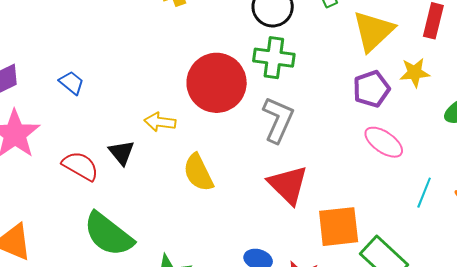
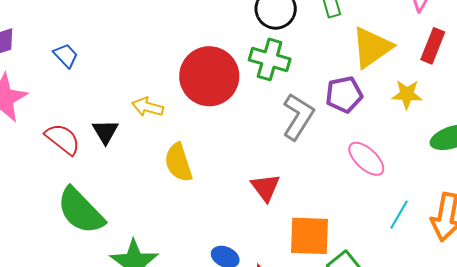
purple pentagon: (371, 89) -> (344, 95), moved
gray L-shape: (278, 120) -> (298, 117), moved
red triangle: (288, 185) -> (266, 187), size x0.7

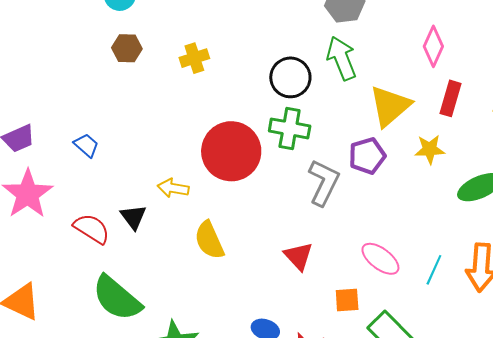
pink ellipse: (366, 159) -> (380, 259), moved
orange square: (310, 236) -> (347, 300), size x0.6

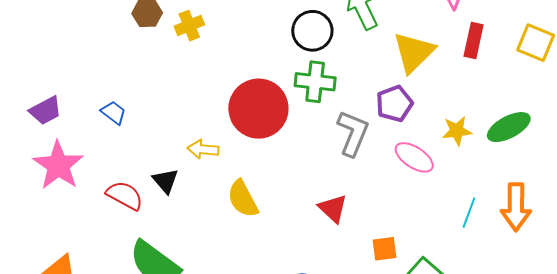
yellow cross: (194, 58) -> (189, 26), moved
yellow star: (430, 149) -> (457, 131), moved
pink ellipse: (380, 259) -> (414, 157), moved

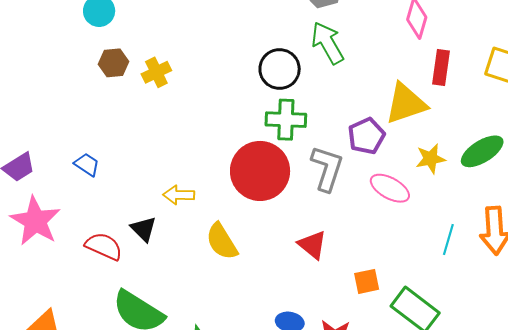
yellow triangle: (414, 52) -> (406, 104), moved, turned 30
red circle: (258, 109) -> (260, 171), moved

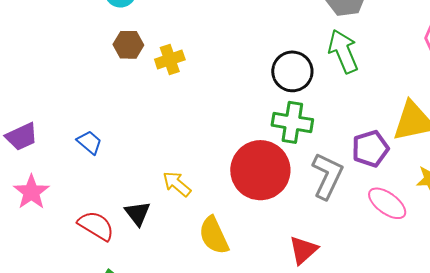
yellow arrow: (179, 195) -> (177, 184), turned 32
pink star: (35, 221) -> (31, 192), size x0.7
red triangle: (312, 245) -> (303, 250), turned 32

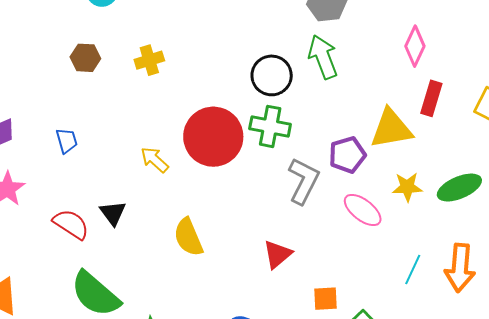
brown hexagon: (128, 45) -> (85, 58), moved
blue trapezoid: (89, 142) -> (67, 141), turned 32
red circle: (260, 170) -> (213, 137), moved
yellow arrow: (177, 184) -> (155, 160), moved

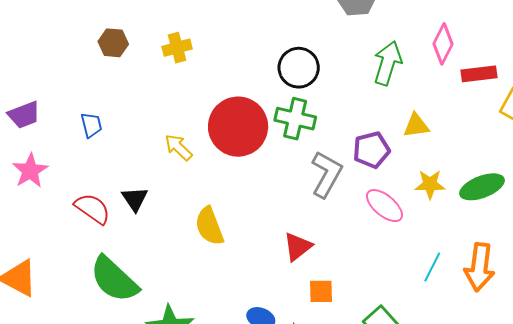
green arrow: (323, 57) -> (388, 63), moved, turned 36
red rectangle: (431, 98) -> (479, 74), moved, turned 64
yellow triangle: (391, 129) -> (416, 125), size x0.6
orange square: (326, 299) -> (321, 291), moved

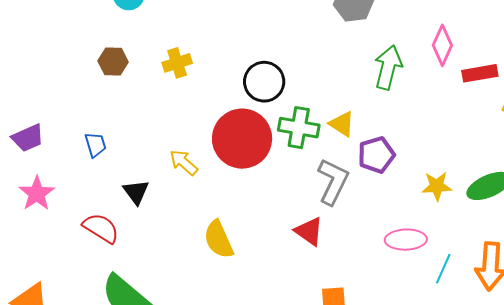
black circle: (299, 68) -> (264, 82), moved
yellow triangle: (416, 125) -> (342, 124), moved, turned 44
black triangle: (135, 199) -> (136, 192), moved
pink ellipse: (384, 206) -> (406, 240), moved, turned -39
red triangle: (298, 247) -> (309, 231), moved, turned -44

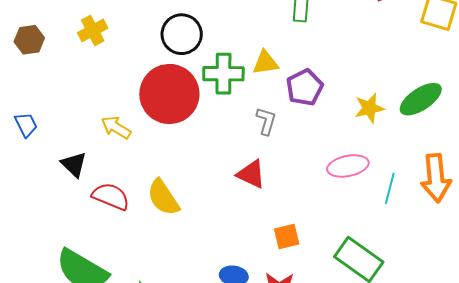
yellow triangle: (342, 124) -> (265, 63), turned -32
gray L-shape: (333, 182) -> (266, 121), size x0.6
red semicircle: (101, 228) -> (111, 196), moved

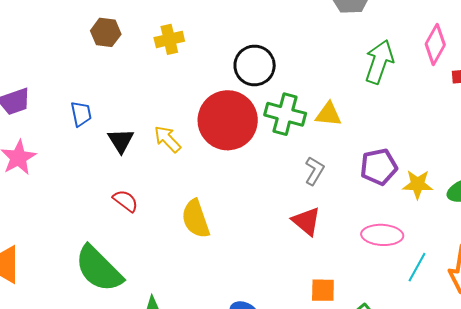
purple pentagon: (305, 87) -> (379, 167), moved
black triangle: (74, 164) -> (121, 141), moved
red triangle: (251, 174) -> (306, 221), moved
red semicircle: (111, 196) -> (125, 201), moved, size x0.7
orange square: (287, 236) -> (323, 290), moved

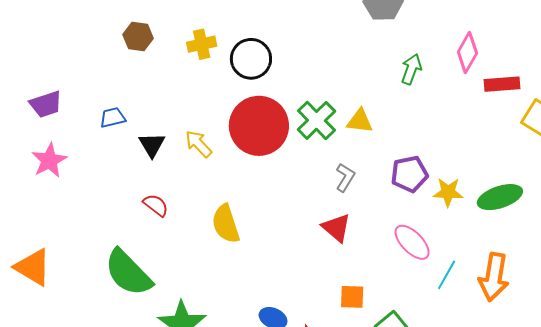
green arrow: (379, 62) -> (411, 69), size x0.7
black circle: (255, 65) -> (251, 59), moved
blue trapezoid: (81, 114) -> (113, 118), turned -92
green cross: (285, 114) -> (316, 120), turned 30
pink ellipse: (382, 235) -> (412, 242), turned 42

